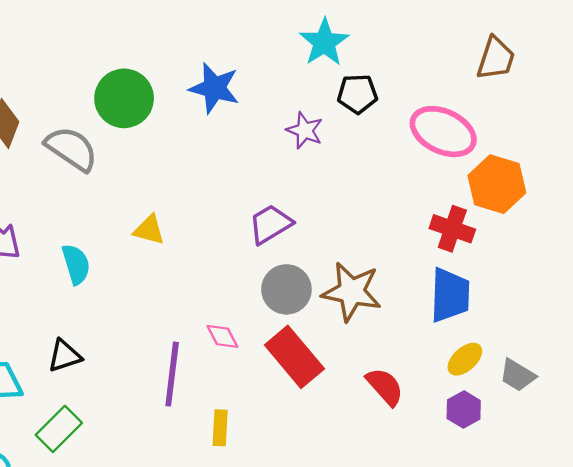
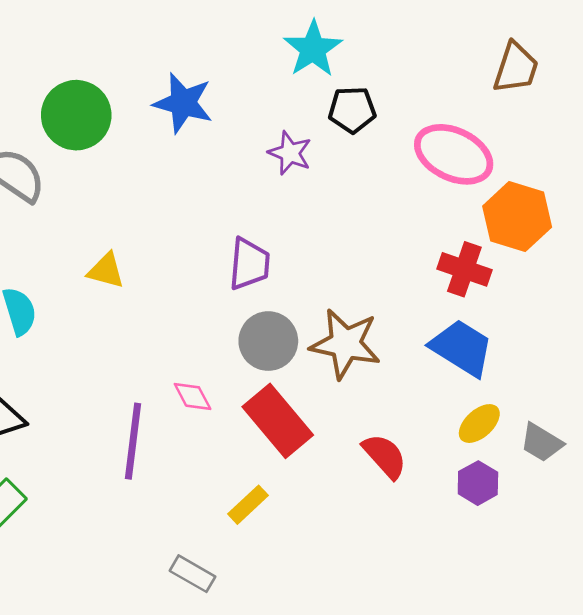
purple trapezoid: (270, 224) -> (249, 264), turned 126
blue trapezoid: (450, 295) -> (462, 348), turned -60
yellow rectangle: (220, 428) -> (248, 505), moved, turned 44

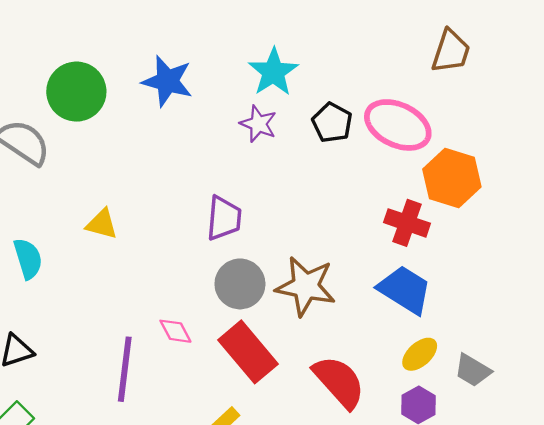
cyan star: (313, 49) -> (273, 72), moved
black pentagon: (352, 110) -> (332, 123), moved, turned 30
red semicircle: (385, 456) -> (339, 382), size x1.4

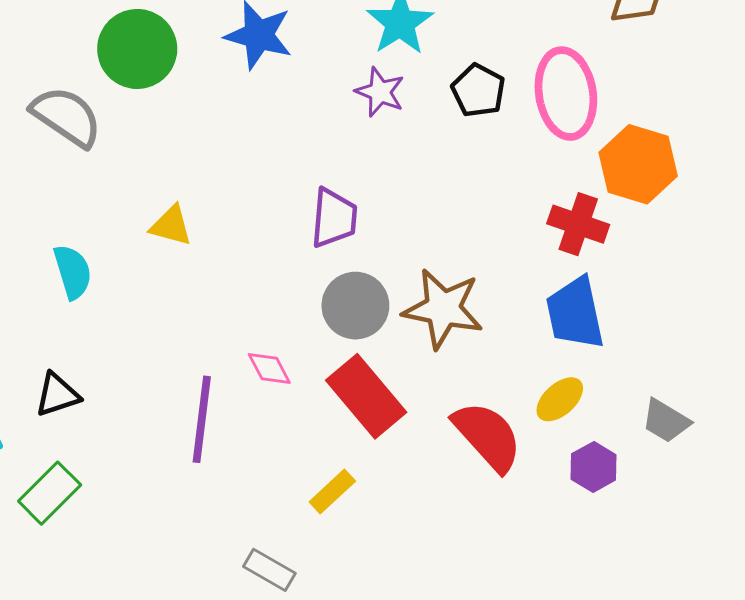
pink ellipse: (398, 125) -> (566, 94), turned 56
blue trapezoid: (405, 290) -> (575, 313), turned -134
yellow ellipse: (420, 354) -> (560, 399), moved

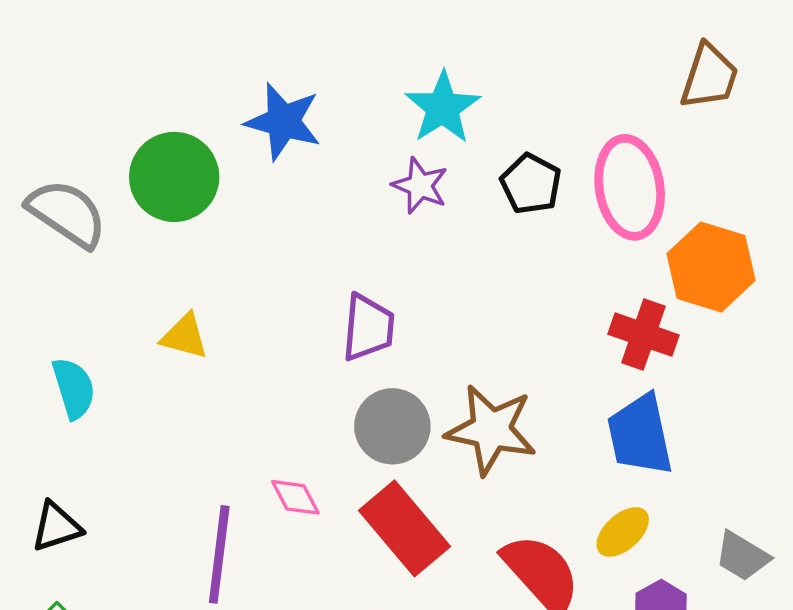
green circle: (137, 49) -> (174, 177), moved

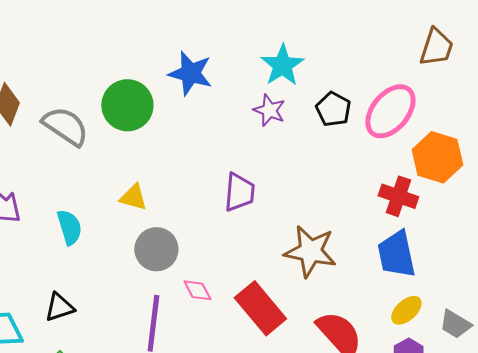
pink ellipse: (630, 187) -> (390, 111), turned 48
gray circle: (392, 426) -> (156, 249), moved
yellow ellipse: (623, 532) -> (406, 310), moved

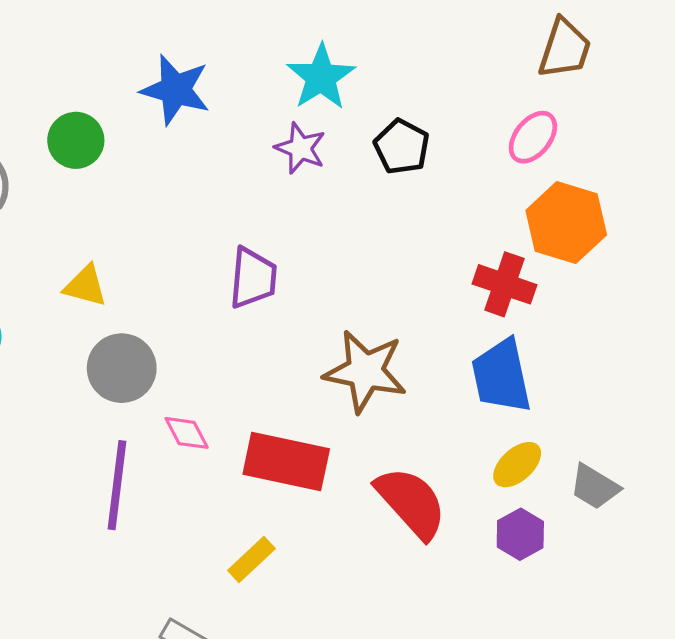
green circle: (127, 105) -> (76, 140), size x0.7
pink ellipse: (390, 111) -> (533, 137), moved, size x0.6
red rectangle: (260, 308) -> (286, 461), turned -38

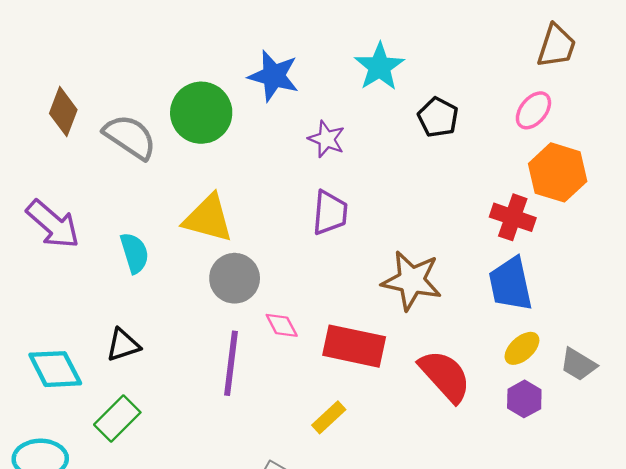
green circle: (76, 140) -> (201, 113), size x1.5
purple star: (300, 148) -> (327, 139), moved
yellow triangle: (85, 286) -> (208, 218), size x1.6

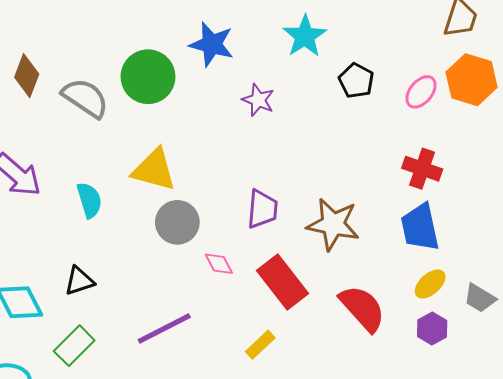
pink ellipse: (533, 110) -> (421, 92), moved
orange hexagon: (558, 172) -> (472, 80), moved
purple trapezoid: (330, 213) -> (262, 209), moved
red rectangle: (354, 346) -> (282, 282), turned 40
purple line: (231, 363) -> (164, 328), moved, turned 56

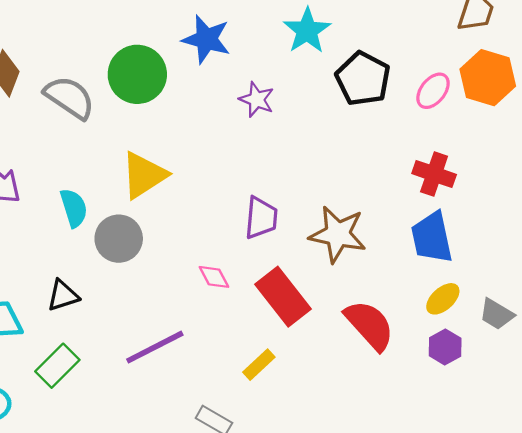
black pentagon: (356, 81) -> (363, 79), size x1.4
yellow triangle: (154, 170) -> (144, 175), turned -48
gray circle: (177, 222) -> (119, 239), moved

